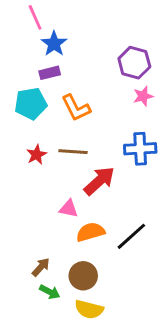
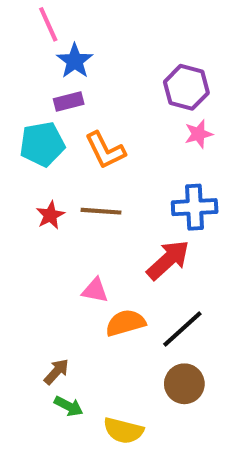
red arrow: (99, 181) -> (168, 260), moved
brown circle: (83, 276) -> (184, 384), moved

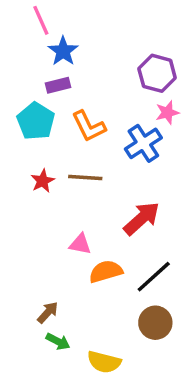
cyan pentagon: (42, 144) -> (36, 121), turned -30
blue cross: (195, 207) -> (143, 143), moved, turned -30

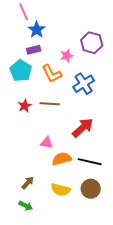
pink star: (167, 113) -> (67, 56), moved
black line: (154, 277) -> (90, 162), turned 55
green arrow: (58, 341) -> (26, 206), moved
yellow semicircle: (104, 362) -> (61, 190), moved

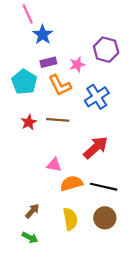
purple rectangle: (34, 50) -> (48, 62), moved
yellow semicircle: (61, 190) -> (70, 219), turned -114

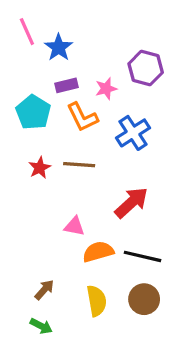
pink line: (28, 14) -> (27, 32), moved

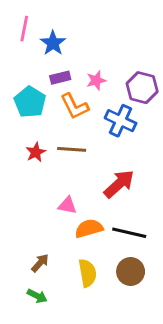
pink line: (27, 32) -> (24, 29), turned 35
purple hexagon: (146, 68) -> (142, 88), moved
blue cross: (133, 133) -> (121, 121), turned -32

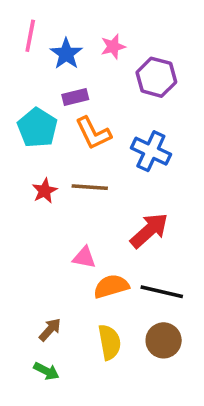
pink star: (96, 80) -> (113, 47), moved
purple hexagon: (142, 88) -> (156, 77), moved

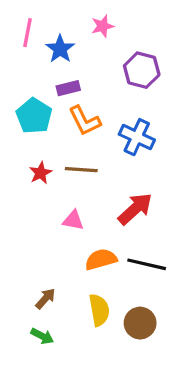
pink star: (113, 47) -> (103, 26), moved
pink triangle: (84, 257) -> (73, 220), moved
brown circle: (164, 340) -> (140, 323), moved

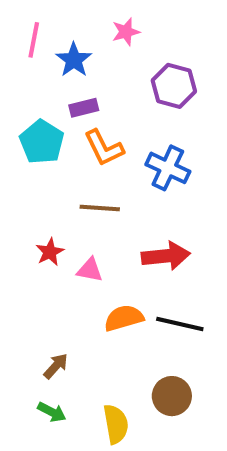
red star: (41, 173) -> (50, 252), moved
red arrow: (135, 209) -> (166, 256), turned 36
yellow semicircle: (99, 310) -> (116, 424), moved

